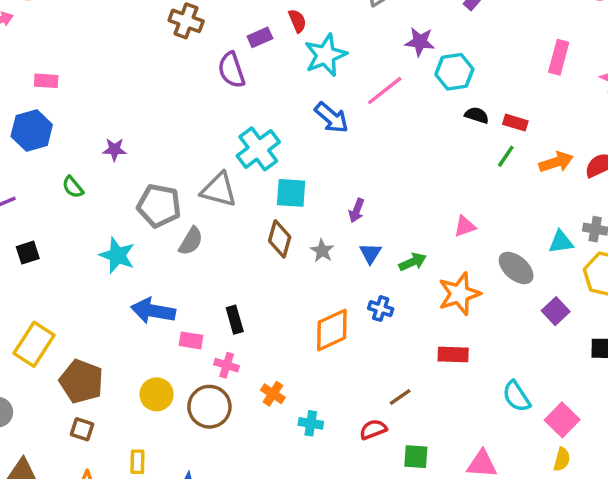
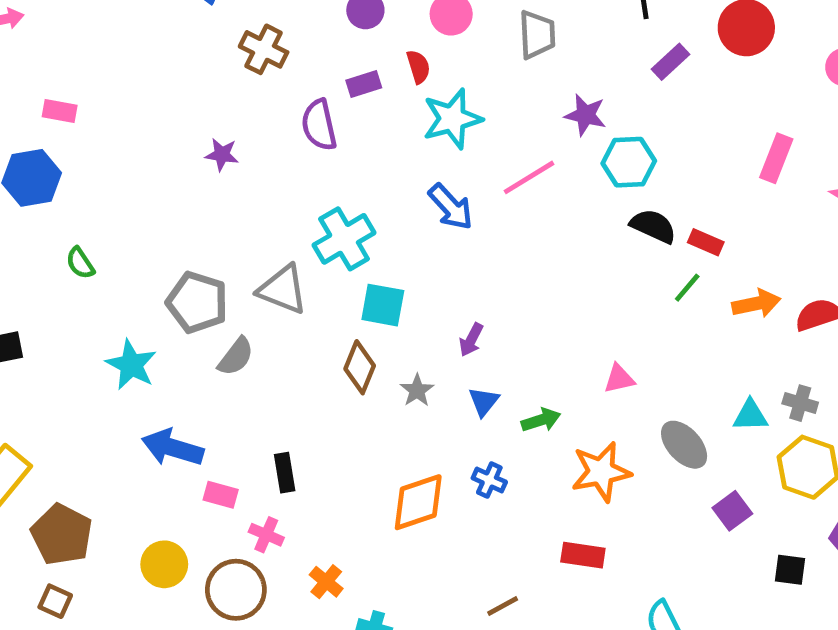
black semicircle: (477, 115) -> (653, 226), size x1.4
purple star: (114, 149) -> (222, 154), moved

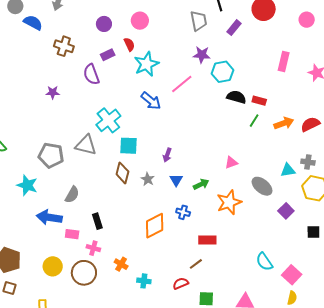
gray trapezoid: (537, 35) -> (199, 21), moved
gray semicircle: (236, 357) -> (72, 195), moved
red rectangle: (583, 555) -> (207, 240), moved

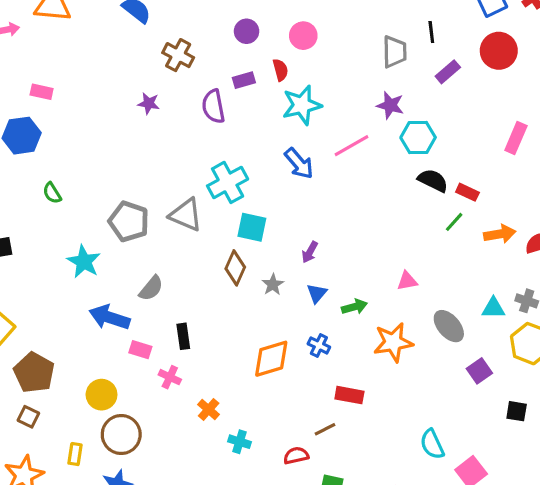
purple star: (53, 92) -> (149, 103), moved
brown circle: (84, 273) -> (121, 434), moved

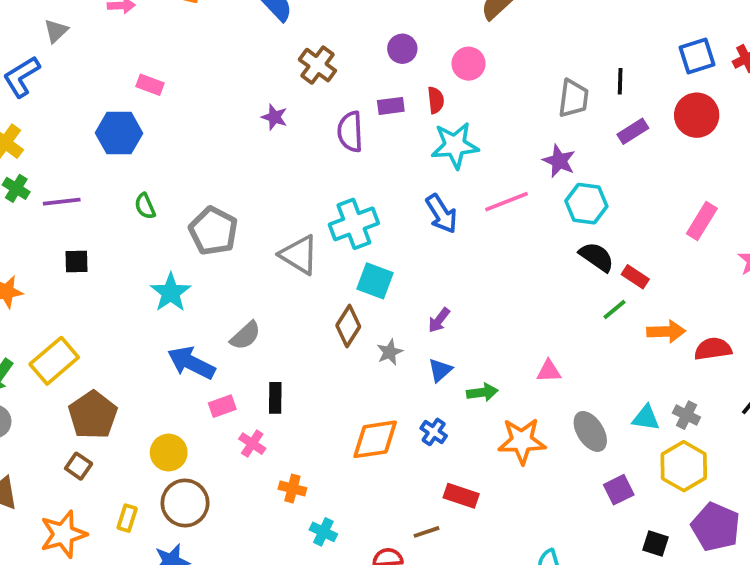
gray pentagon: (129, 221) -> (213, 231), moved
pink rectangle: (140, 350) -> (222, 406), turned -45
orange cross: (209, 409) -> (292, 489), turned -35

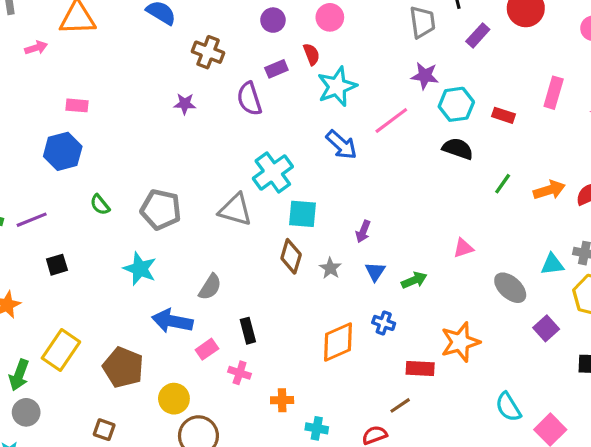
black semicircle: (597, 257) -> (458, 149), moved
red rectangle: (635, 277) -> (504, 115), moved
brown pentagon: (93, 415) -> (123, 367), moved
orange star: (522, 441) -> (460, 342), moved

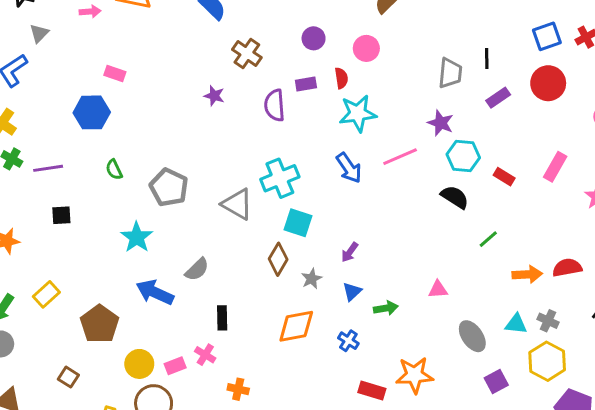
orange arrow: (549, 190) -> (527, 274), moved
orange diamond: (338, 342) -> (296, 326), moved
pink rectangle: (207, 349) -> (175, 366), moved
yellow rectangle: (61, 350) -> (46, 294), size x0.7

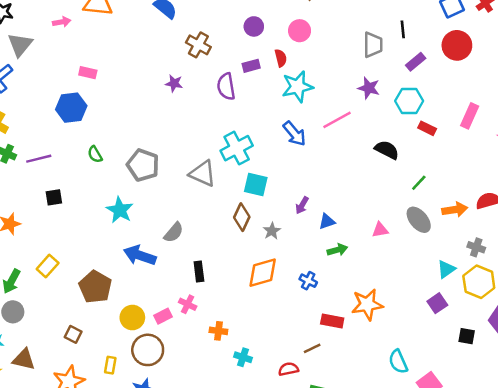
gray triangle: (39, 33) -> (20, 45), size x1.5
cyan hexagon: (463, 156) -> (409, 101), moved
blue triangle: (352, 292) -> (327, 221), moved, turned 30
cyan triangle: (516, 324) -> (446, 269), moved, turned -36
gray ellipse: (472, 336) -> (419, 220), moved

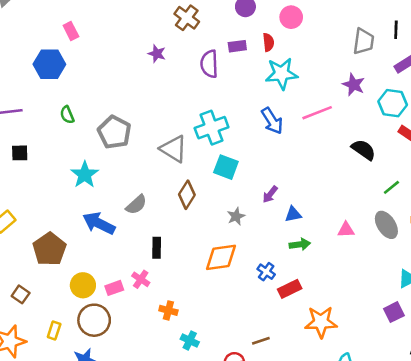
pink rectangle: (88, 73) -> (71, 31), turned 42
brown diamond: (242, 217) -> (187, 195), moved
orange star: (367, 304) -> (321, 322), moved
red rectangle: (332, 321) -> (290, 289), moved, turned -45

